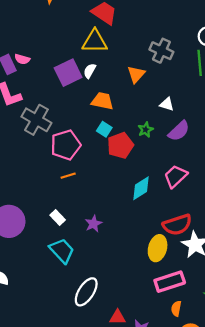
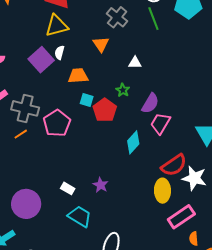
gray cross: (161, 51) -> (117, 17), turned 30
purple semicircle: (179, 131) -> (150, 103), moved
orange line: (68, 176) -> (21, 134), moved

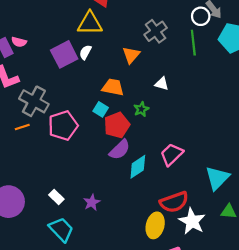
orange trapezoid: (78, 76) -> (113, 87), moved
purple semicircle: (150, 103) -> (120, 150), moved

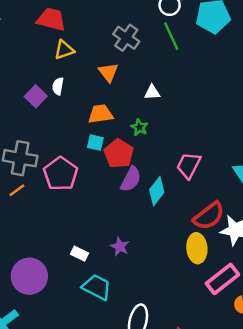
yellow triangle: (90, 23) -> (64, 50), moved, size x0.7
purple square: (64, 54) -> (36, 96), size x0.7

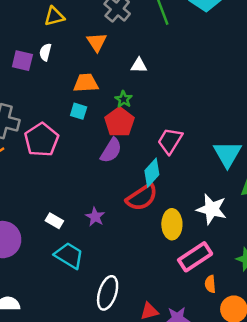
purple square: (36, 96) -> (22, 61), turned -35
red pentagon: (119, 154) -> (120, 122), moved
cyan diamond: (157, 191) -> (152, 173), moved
red semicircle: (209, 216) -> (142, 197), moved

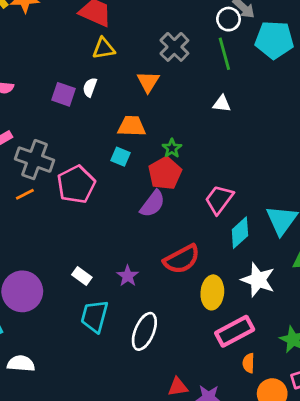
white triangle: (139, 65) -> (222, 104), moved
cyan diamond: (152, 173) -> (240, 233), moved
cyan trapezoid: (69, 255) -> (94, 316), turned -112
white ellipse: (108, 293) -> (144, 331), moved

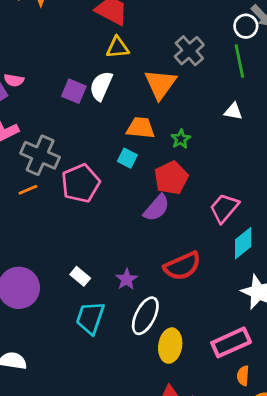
orange triangle: (148, 82) -> (160, 84), size x1.4
white semicircle: (90, 87) -> (101, 86), size x1.5
green star: (172, 148) -> (181, 139), moved
yellow ellipse: (212, 292) -> (170, 346), moved
white ellipse: (144, 331) -> (145, 316), moved

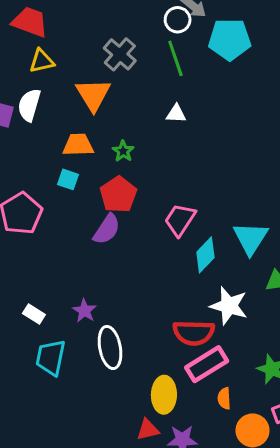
red semicircle: (182, 266) -> (194, 333), moved, turned 33
white ellipse: (145, 316) -> (110, 347), turned -30
yellow ellipse: (170, 346) -> (164, 395), moved

